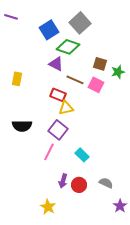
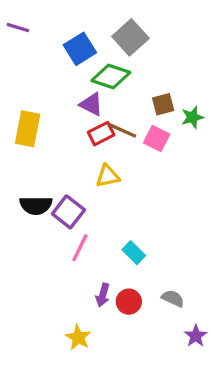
brown square: (100, 64) -> (163, 104), turned -32
yellow rectangle: (17, 79) -> (28, 129), size x1.5
red rectangle: (58, 95) -> (101, 134), moved, turned -49
purple square: (58, 130) -> (68, 212), moved

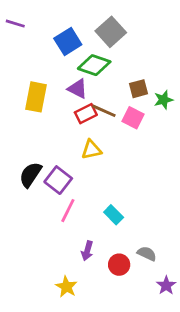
yellow rectangle: (28, 129) -> (36, 97), moved
black semicircle: (36, 205) -> (30, 175), turned 124
red circle: (129, 302) -> (119, 265), moved

